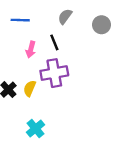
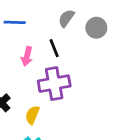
gray circle: (101, 25) -> (96, 28), moved
yellow semicircle: (30, 88) -> (32, 115), moved

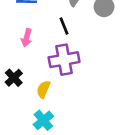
pink arrow: (27, 56) -> (27, 38), moved

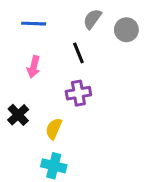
purple cross: (64, 60) -> (78, 93), size x0.7
cyan cross: (43, 120) -> (54, 166), turned -36

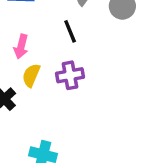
yellow semicircle: (54, 129) -> (31, 75), moved

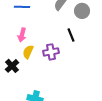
black line: (70, 31) -> (71, 35), moved

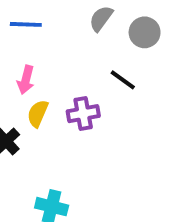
black line: (71, 35) -> (123, 80), turned -32

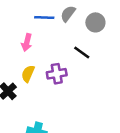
blue line: (26, 24) -> (44, 17), moved
pink arrow: (26, 80) -> (27, 42), moved

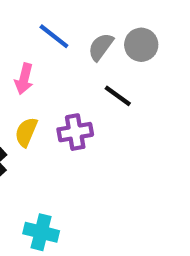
gray semicircle: (68, 14) -> (101, 47), moved
blue line: (44, 17) -> (54, 36), turned 36

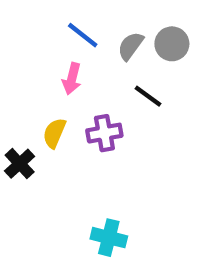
pink arrow: (24, 79) -> (72, 79), moved
cyan cross: (41, 232) -> (109, 238), moved

